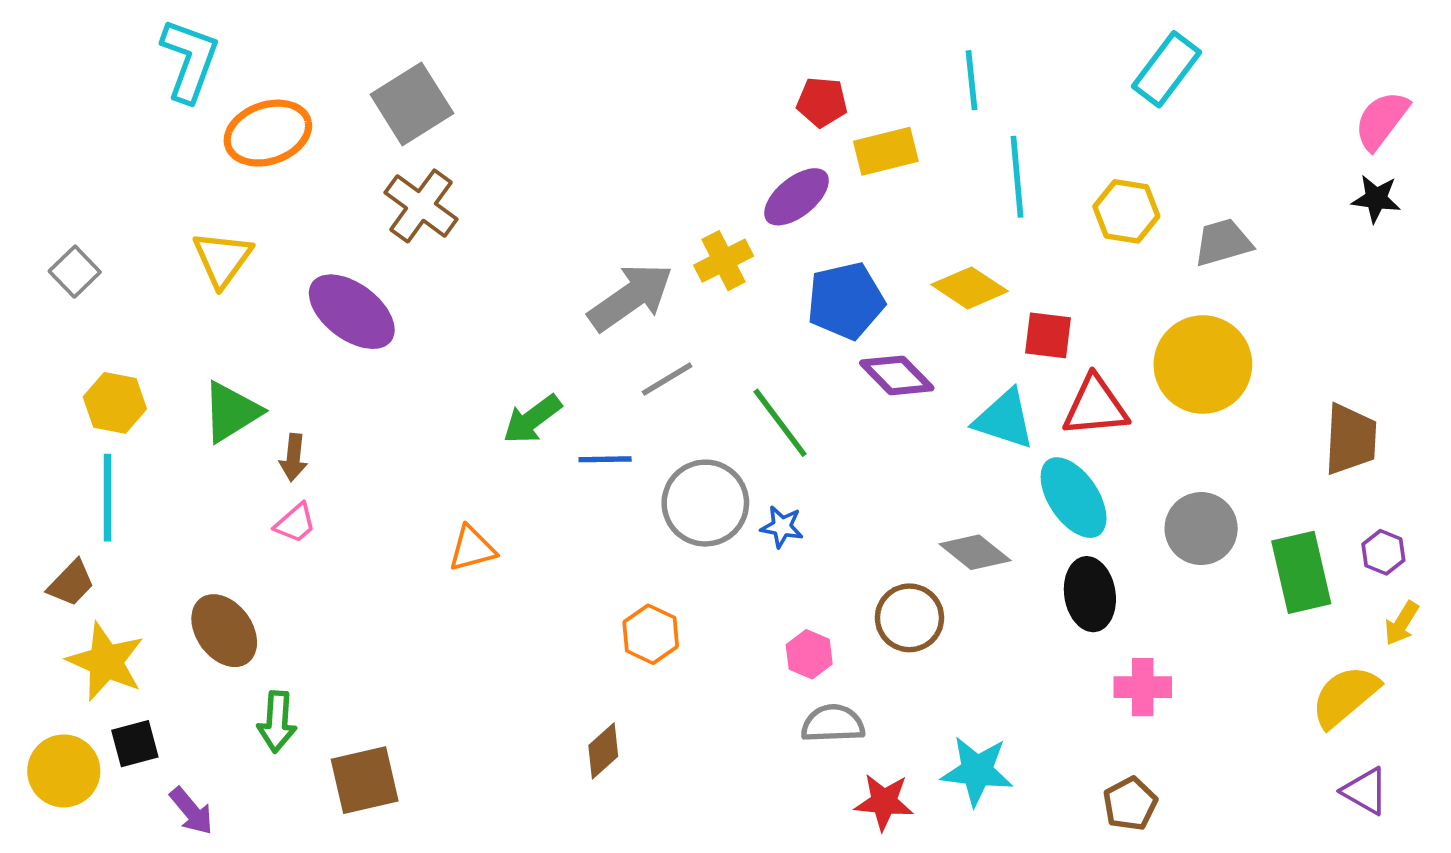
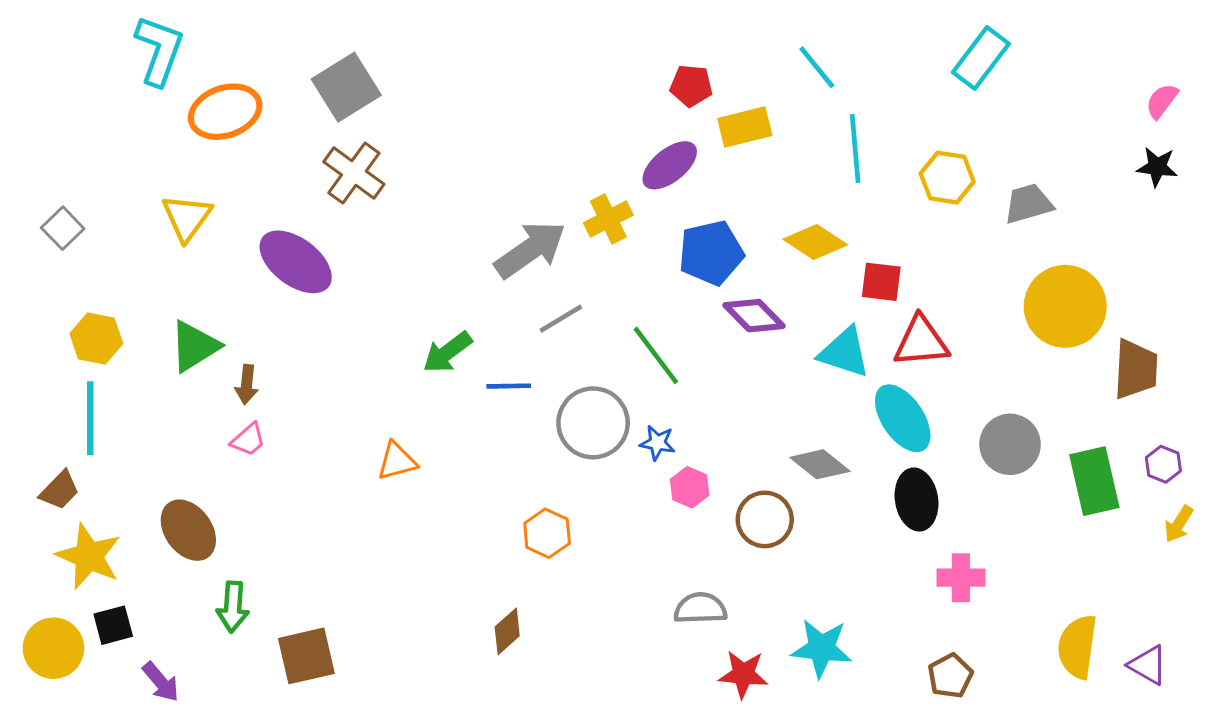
cyan line: (971, 80) -> (817, 67), turned -33
pink semicircle: (1382, 120) -> (1162, 101), size x0.7
yellow circle: (1203, 365) -> (1065, 306), moved
pink hexagon: (809, 654) -> (690, 487), moved
yellow semicircle: (1345, 696) -> (1077, 647), moved, turned -42

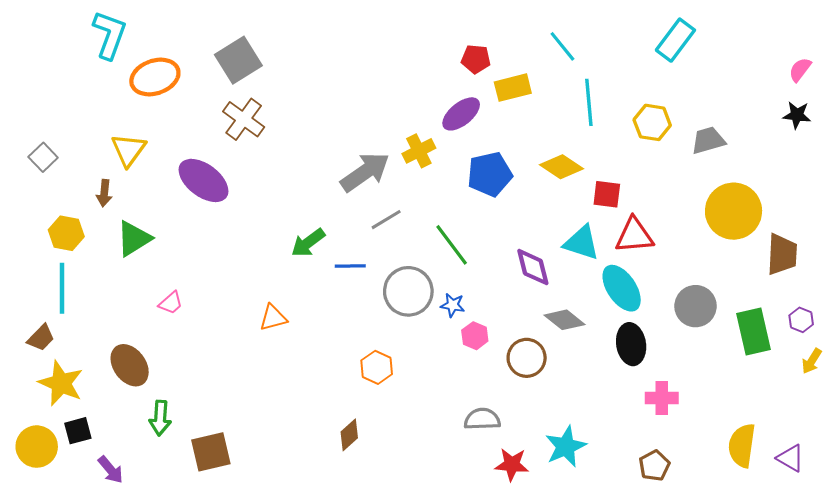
purple diamond: (754, 316) -> (533, 267), moved, turned 30
brown arrow: (247, 385) -> (104, 193), moved
cyan star: (821, 648) -> (566, 447), turned -30

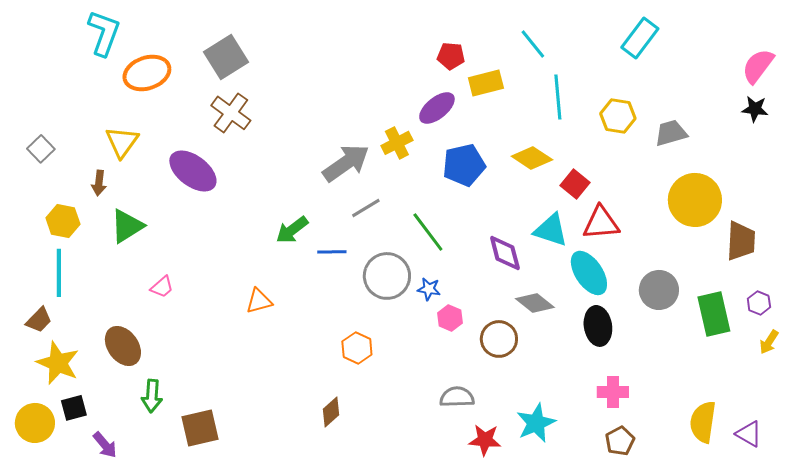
pink semicircle: (800, 70) -> (758, 66), size x1.5
red square: (607, 194) -> (575, 184), turned 32
pink cross: (662, 398) -> (613, 392), moved

